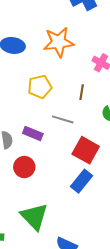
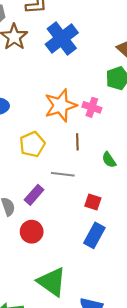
orange star: (59, 42) -> (60, 105), moved
purple rectangle: (33, 134) -> (34, 195), turned -60
red square: (86, 150) -> (93, 202), size x0.6

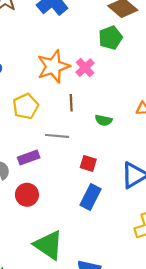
pink cross: (92, 107) -> (85, 68), turned 30
green semicircle: (109, 160) -> (104, 120), turned -42
purple rectangle: (34, 195) -> (29, 157), turned 30

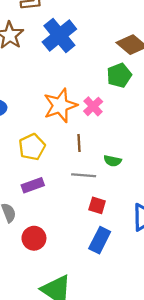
gray line: (57, 136) -> (84, 175), moved
purple rectangle: (29, 157) -> (33, 185), moved

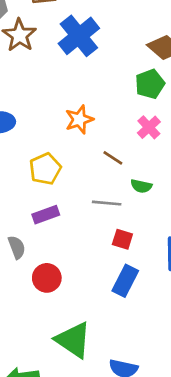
orange star: (60, 105) -> (79, 120), size x0.7
pink cross: (93, 106) -> (149, 127), moved
brown line: (79, 143) -> (113, 158), moved, turned -54

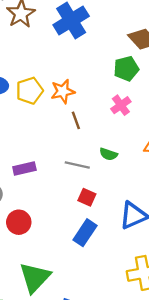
brown line: (113, 158) -> (76, 120), moved, turned 30
yellow pentagon: (45, 169) -> (30, 91), moved
green triangle: (73, 340) -> (35, 278), turned 32

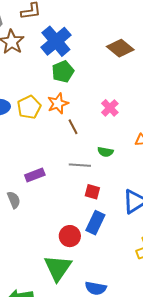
green pentagon: (126, 69) -> (63, 72), moved
red circle: (19, 222) -> (70, 236), moved

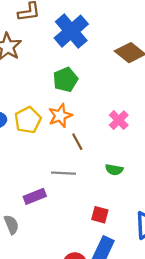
blue cross: (56, 41) -> (71, 31), moved
gray line: (80, 165) -> (63, 173), moved

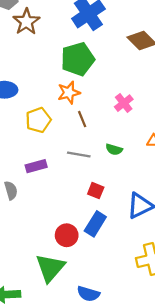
green pentagon: (65, 80) -> (78, 59), size x1.4
yellow pentagon: (28, 120) -> (38, 120), moved
gray line: (63, 173) -> (79, 155), moved

